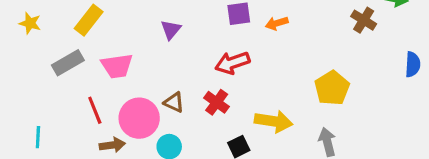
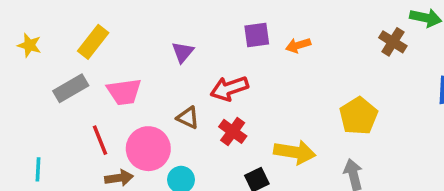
red arrow: (232, 63) -> (229, 88), moved
brown triangle: (174, 102) -> (188, 118), moved

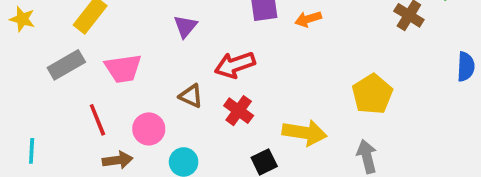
pink circle: (148, 149) -> (149, 129), size x0.7

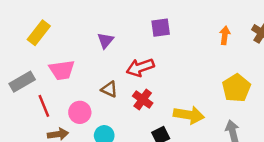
orange arrow: (308, 19) -> (225, 35), moved, turned 114
gray rectangle: (66, 65) -> (22, 82), moved

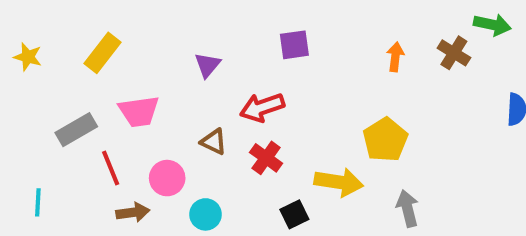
yellow pentagon: (236, 88) -> (385, 140), moved

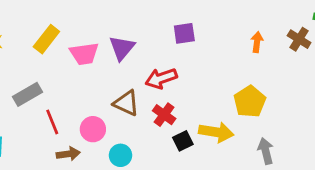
purple triangle: (208, 65) -> (122, 48), size x1.4
pink trapezoid: (139, 111) -> (84, 54), moved
brown triangle: (214, 142) -> (126, 103), size x1.4
black square: (294, 214) -> (183, 141), moved

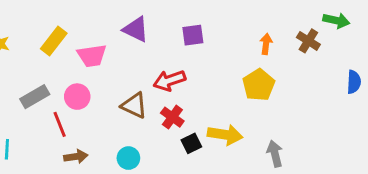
purple triangle: (122, 48) -> (136, 29), moved, turned -44
yellow pentagon: (250, 102) -> (259, 85), moved
pink circle: (93, 129) -> (77, 97), moved

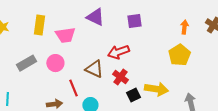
yellow rectangle: (54, 41) -> (39, 25), turned -30
red line: (60, 124) -> (73, 88), moved

